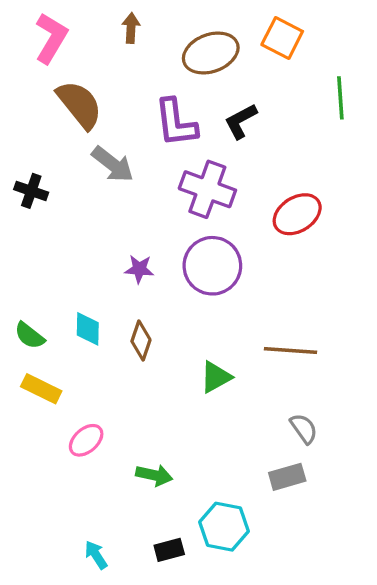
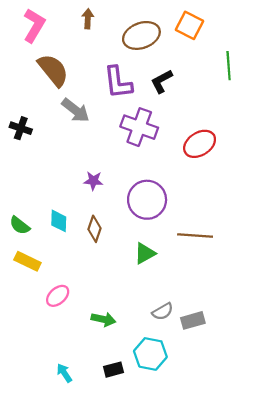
purple circle: (212, 266) -> (147, 200), moved
gray semicircle: (304, 429) -> (163, 311), moved, turned 95

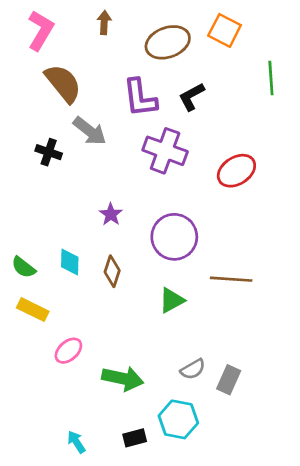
black cross: (21, 128) -> (49, 152), moved
purple star: (93, 181) -> (111, 214), turned 30
green arrow: (103, 319) -> (123, 378), size x1.4
gray rectangle: (193, 320) -> (229, 380), turned -50

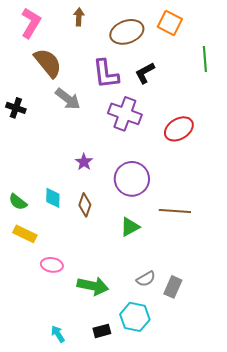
black cross: (49, 152) -> (16, 108), moved
pink ellipse: (68, 351) -> (52, 265), turned 50

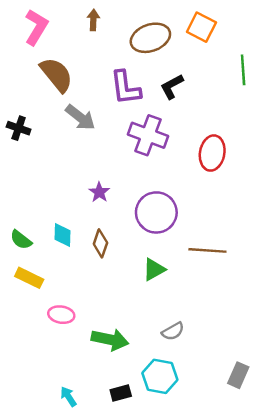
red ellipse: (179, 129) -> (212, 153), turned -48
gray rectangle: (173, 287) -> (238, 375), moved

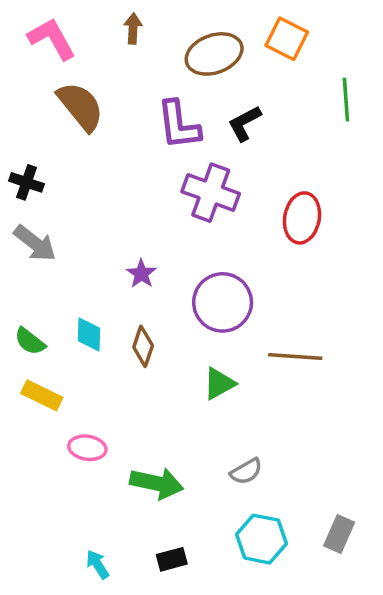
pink L-shape: (36, 27) -> (52, 39), turned -60
gray arrow: (80, 117) -> (35, 243), moved
cyan hexagon: (160, 376) -> (261, 539), moved

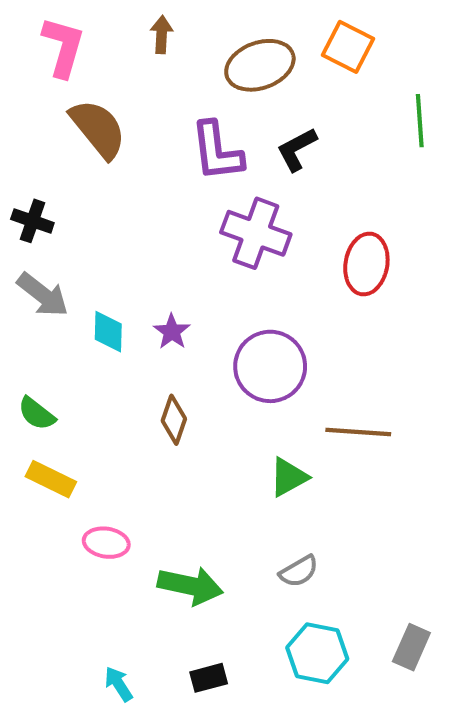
pink L-shape: (52, 39) -> (63, 47), turned 45
cyan diamond: (89, 335) -> (108, 332), moved
green triangle: (219, 384) -> (289, 477), moved

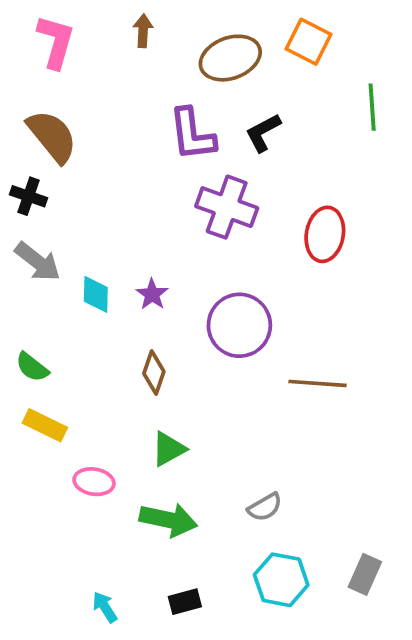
brown semicircle: (98, 129) -> (52, 136), moved
green triangle: (289, 477) -> (168, 449), moved

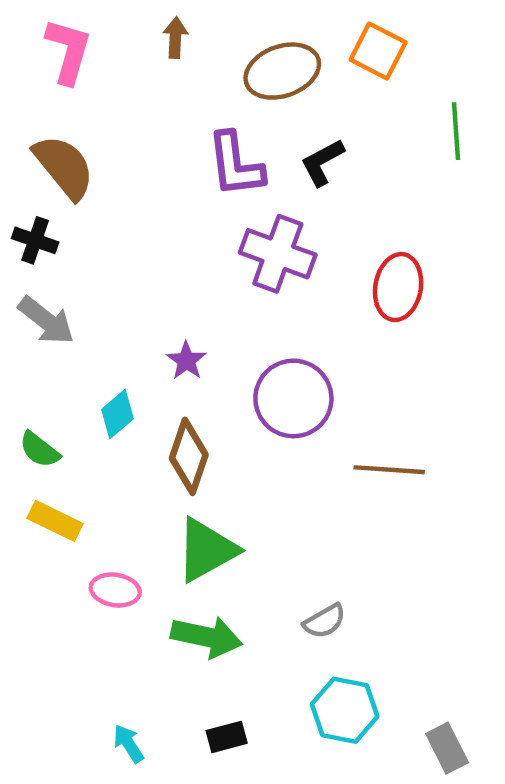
cyan diamond: (96, 294) -> (117, 414), moved, turned 48
brown diamond: (154, 373) -> (189, 456), size x1.4
green triangle: (168, 449) -> (207, 550), size x1.5
gray rectangle: (365, 574) -> (447, 748), moved, turned -51

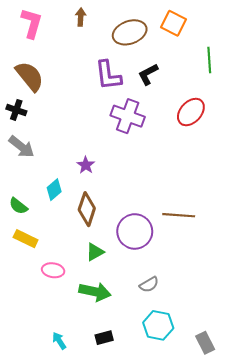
red ellipse: (398, 287) -> (191, 112), moved, turned 32
purple circle: (293, 398) -> (135, 231), moved
green triangle: (207, 550) -> (95, 252), size x0.6

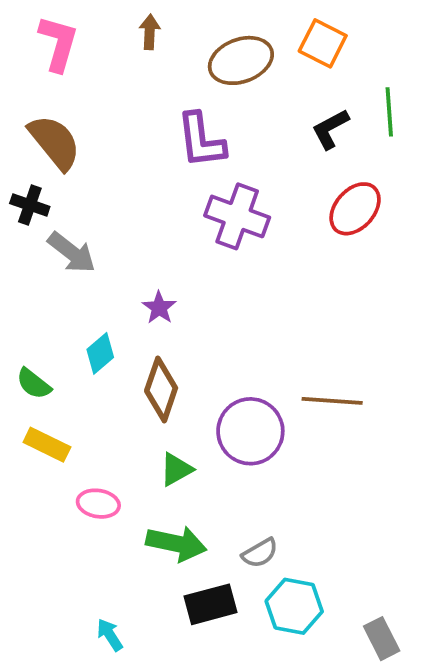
black L-shape: (148, 74) -> (330, 129), moved
gray arrow: (21, 147) -> (72, 253), moved
gray semicircle: (149, 285) -> (260, 553), moved
black rectangle: (104, 338) -> (210, 604), moved, size x1.5

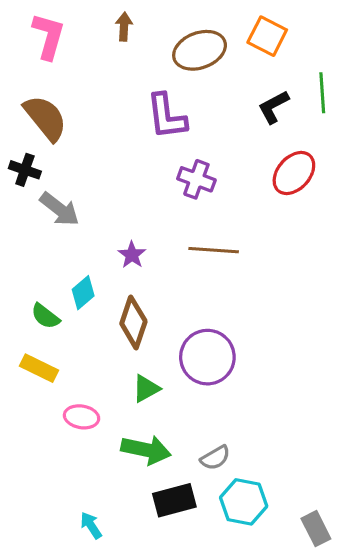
purple cross: (237, 216) -> (196, 179), size x0.7
green semicircle: (34, 384) -> (45, 316), moved
brown line: (332, 401) -> (214, 250), moved

